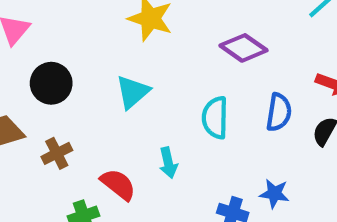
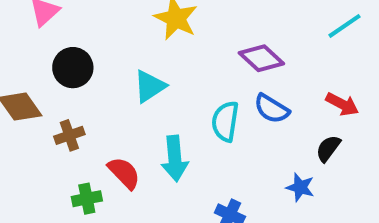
blue semicircle: (279, 112) -> (272, 109), moved, turned 105
cyan arrow: (168, 163) -> (175, 158), size x1.5
blue star: (274, 194) -> (300, 187), moved

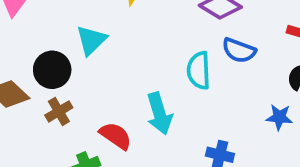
black circle: (73, 68) -> (52, 70), moved
cyan triangle: (150, 86) -> (91, 40), moved

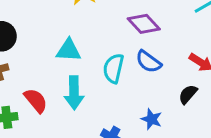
cyan triangle: (91, 40) -> (69, 50), moved, turned 32
blue star: (279, 117) -> (152, 119), moved

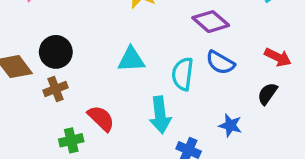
cyan arrow: (74, 93) -> (160, 115), moved

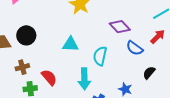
red arrow: (278, 57) -> (158, 37), moved, turned -77
blue semicircle: (220, 63) -> (135, 48), moved
brown cross: (55, 89) -> (22, 67), moved

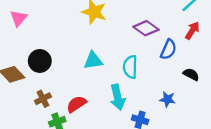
blue semicircle: (135, 48) -> (168, 49), turned -90
black semicircle: (149, 73) -> (191, 74), turned 88
red semicircle: (49, 77) -> (76, 104), turned -72

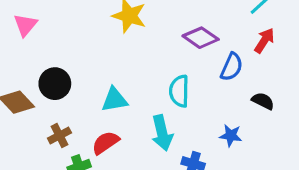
cyan triangle: (93, 61) -> (114, 100), moved

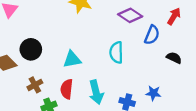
cyan arrow: (162, 133) -> (96, 92), moved
blue star: (231, 135) -> (153, 93), moved
red semicircle: (106, 143) -> (67, 89), turned -48

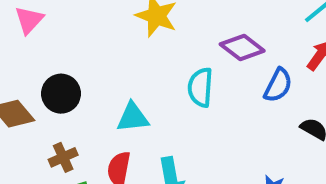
cyan semicircle: (116, 52) -> (200, 87), moved

